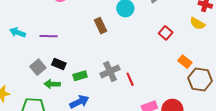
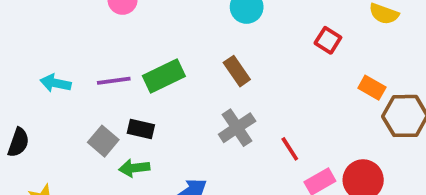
brown rectangle: (100, 26) -> (237, 71), moved
green rectangle: (80, 76) -> (164, 76), moved, size x1.5
red line: (130, 79) -> (290, 149), moved

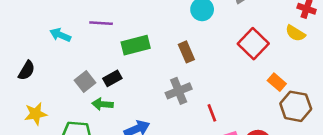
red square: (328, 40) -> (253, 44), size x1.6
purple line: (114, 81) -> (101, 23), moved
black rectangle: (141, 129) -> (112, 78), turned -54

